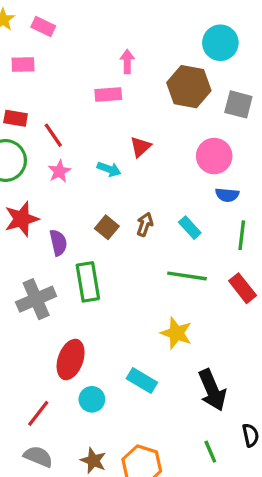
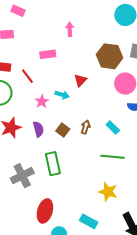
brown hexagon: (189, 87) -> (110, 56), moved
pink rectangle: (108, 95) -> (48, 54), moved
pink star: (59, 171) -> (42, 101), moved
purple semicircle: (58, 243) -> (38, 129), moved

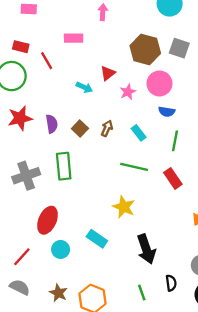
pink star: (42, 101) -> (128, 92), moved

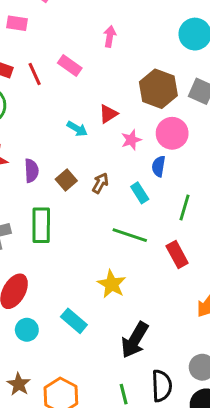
pink rectangle: (74, 38) -> (70, 65), turned 30
red line: (47, 61) -> (35, 74), moved
blue semicircle: (167, 112) -> (159, 166), moved, turned 84
black arrow: (146, 249) -> (135, 340), turned 44
black semicircle: (171, 283) -> (162, 386), size x1.5

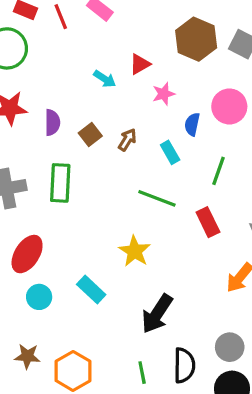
pink circle: (172, 133) -> (229, 106), moved
brown star: (19, 384) -> (27, 356), turned -30

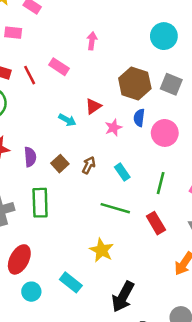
blue semicircle: (192, 124) -> (139, 118), moved

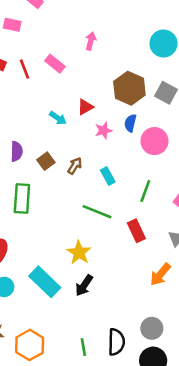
cyan rectangle: (71, 282) -> (45, 282), size x1.4
black arrow: (123, 297) -> (84, 285), moved, size x0.7

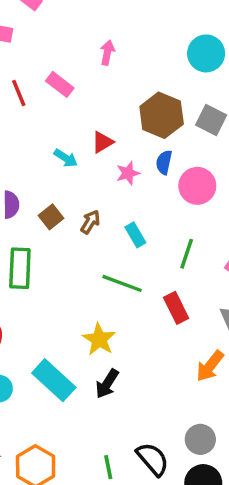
black semicircle: (116, 342) -> (153, 459), turned -40

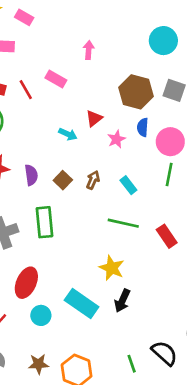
green line: (187, 254) -> (169, 174), moved

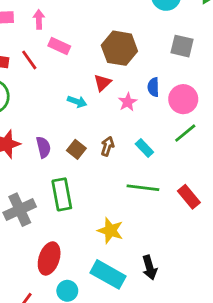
pink arrow: (89, 50) -> (39, 19), moved
brown hexagon: (136, 92) -> (119, 48), moved
green line: (169, 174) -> (185, 133), turned 45
yellow star: (112, 268) -> (110, 231), moved
black arrow: (122, 301) -> (150, 268), turned -35

